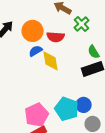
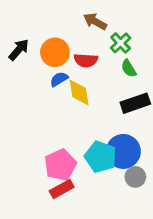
green semicircle: (94, 52) -> (129, 68), moved
blue circle: (84, 105) -> (123, 151), size x1.6

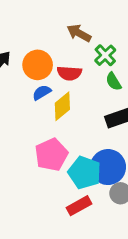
yellow diamond: (79, 92) -> (62, 106), turned 60
pink pentagon: (60, 165) -> (51, 155), moved
red rectangle: (62, 189) -> (79, 206), moved

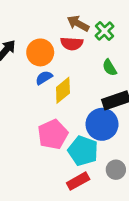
green cross: (105, 55) -> (105, 31), moved
red semicircle: (69, 73) -> (72, 44), moved
blue circle: (108, 167) -> (102, 124), moved

